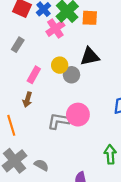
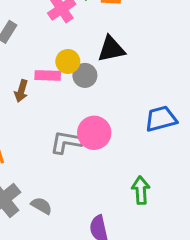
pink rectangle: (34, 75) -> (48, 75), moved, turned 63
brown arrow: (27, 100) -> (21, 91), moved

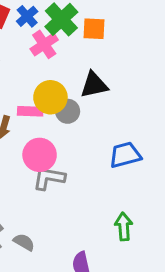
yellow circle: (68, 61) -> (50, 97), size x1.4
blue trapezoid: (161, 119) -> (125, 155), moved
pink circle: (94, 133) -> (40, 155), moved

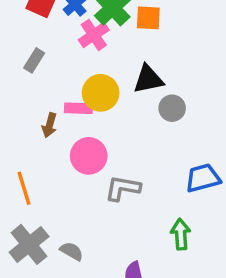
gray circle: (68, 111) -> (172, 108), moved
blue trapezoid: (125, 155) -> (203, 178), moved
gray L-shape: (49, 178) -> (123, 188), moved

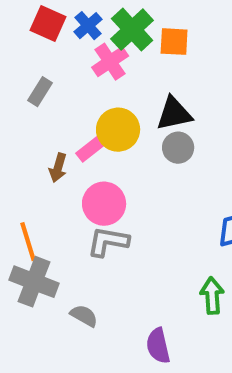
pink rectangle: (78, 108) -> (92, 148), turned -40
gray circle: (172, 108) -> (178, 148), moved
gray L-shape: (123, 188) -> (108, 242), moved
gray cross: (29, 244) -> (34, 282), moved, turned -30

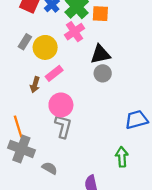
pink cross: (110, 62) -> (74, 32), moved
yellow circle: (118, 130) -> (45, 47), moved
gray L-shape: (108, 242) -> (63, 126), turned 95

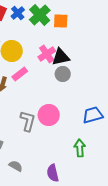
pink cross: (74, 32) -> (47, 54), moved
pink circle: (61, 105) -> (49, 115), moved
gray semicircle: (50, 168) -> (16, 166), moved

